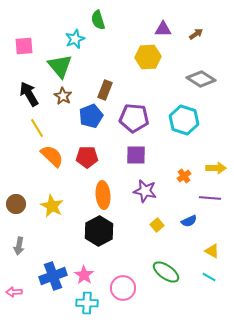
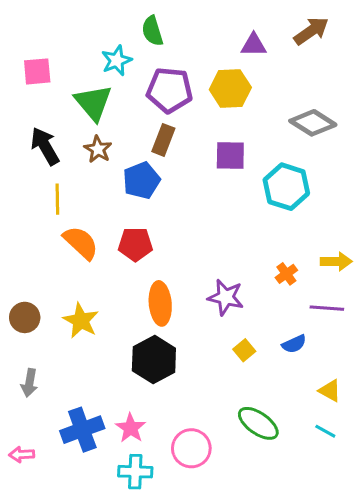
brown arrow: (196, 34) -> (311, 31), moved, size x1.6
purple pentagon: (134, 118) -> (170, 90), moved
yellow line: (37, 128) -> (57, 199), turned 30
purple square: (136, 155) -> (230, 155), moved

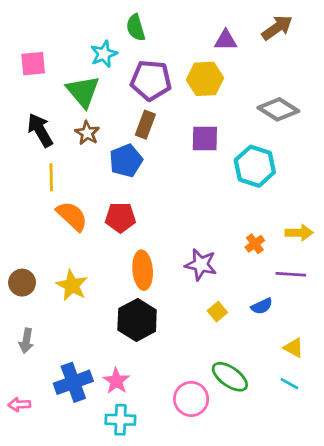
pink circle: (191, 448) -> (191, 399), moved

